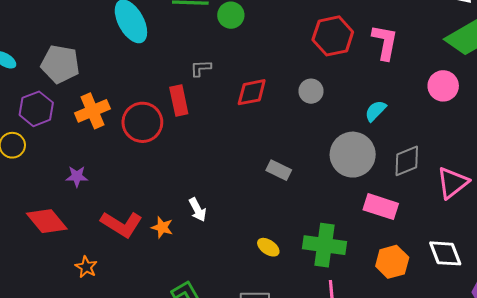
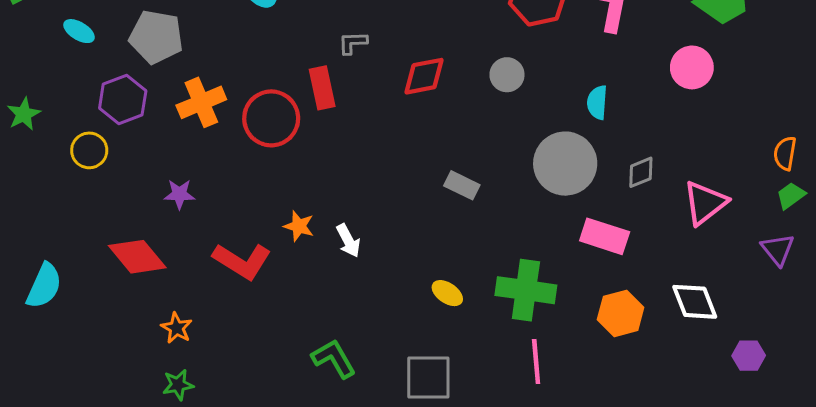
cyan semicircle: (376, 111) -> (597, 102), turned -40
gray diamond: (407, 161) -> (641, 172), size x0.7
orange star: (162, 227) -> (299, 226), moved
orange star: (86, 267) -> (177, 328), moved

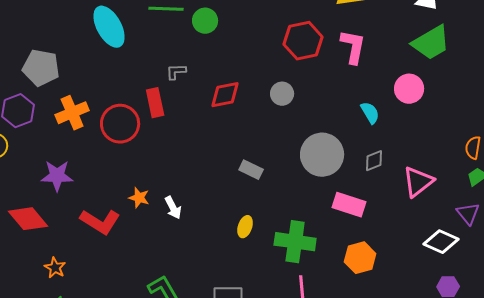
cyan semicircle: (597, 102) -> (370, 113), moved, turned 145
purple star: (179, 194) -> (57, 176), size x1.5
yellow ellipse: (447, 293) -> (245, 227), moved, turned 75
white diamond: (695, 302) -> (441, 242), moved, turned -44

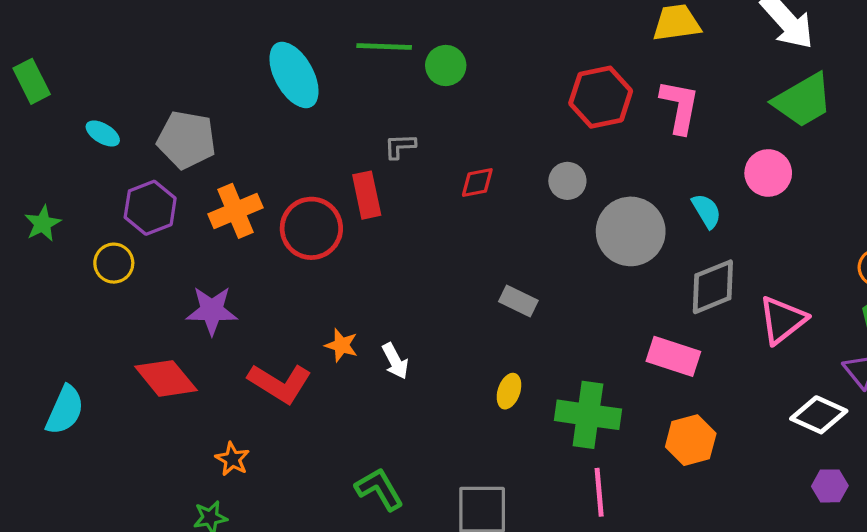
red diamond: (225, 95) -> (477, 182), size x0.7
gray circle: (322, 155) -> (631, 231), moved
gray diamond: (374, 161) -> (713, 287), size x1.6
orange star: (55, 268) -> (232, 459), moved

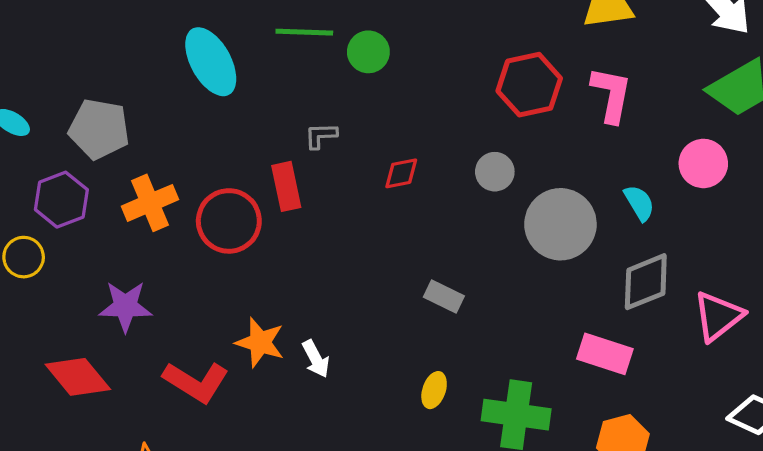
orange star: (341, 345) -> (260, 342), size x1.4

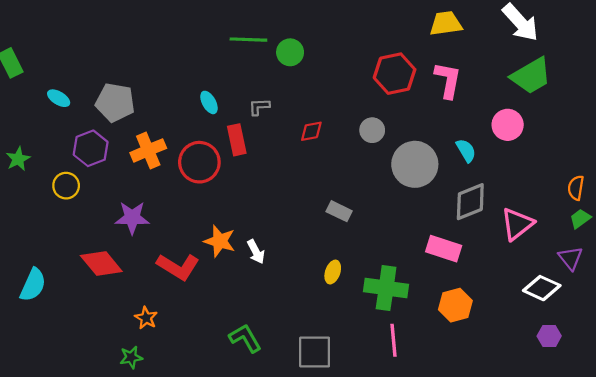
cyan ellipse: (211, 62) -> (209, 102), moved, size x0.5

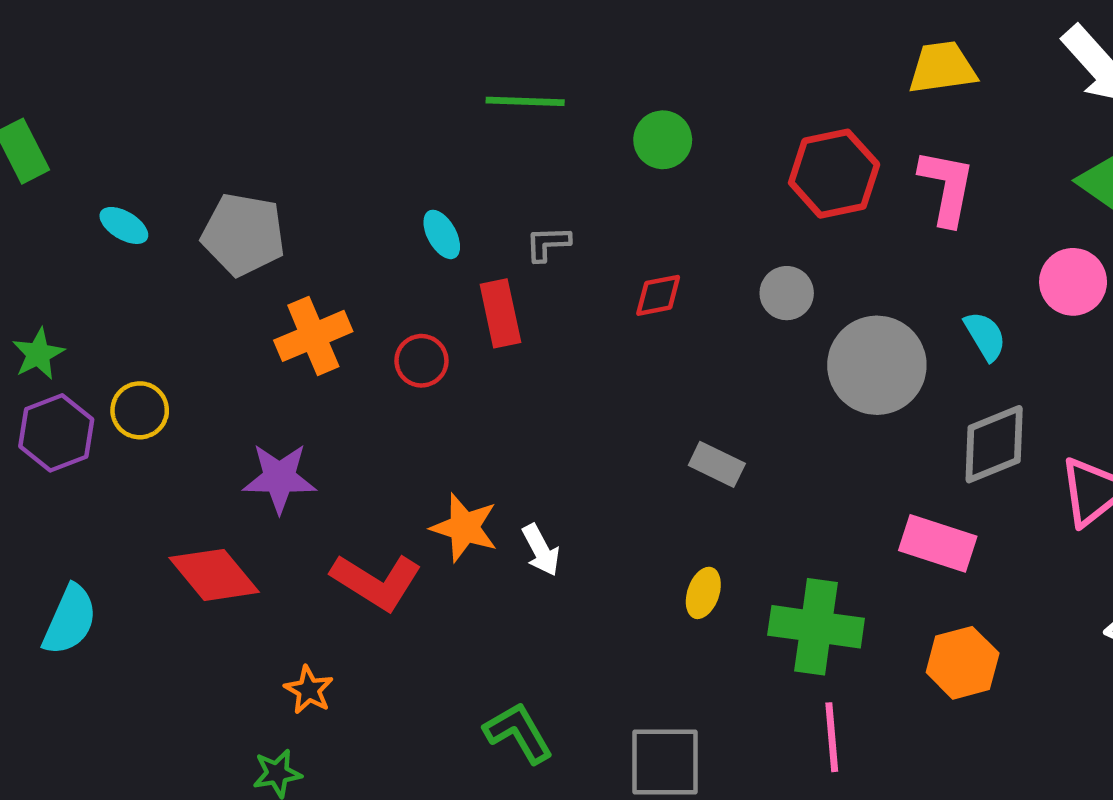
green circle: (290, 52) -> (663, 140), moved
purple hexagon: (91, 148) -> (56, 433), moved
red circle: (199, 162) -> (421, 361), size x0.6

